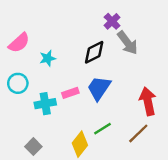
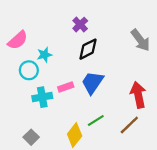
purple cross: (112, 21) -> (80, 25), moved
gray arrow: (128, 43) -> (140, 40), moved
cyan circle: (18, 83) -> (29, 70), moved

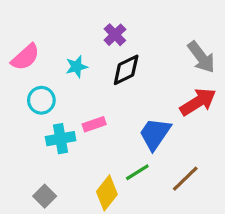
cyan star: (44, 55) -> (77, 67), moved
blue trapezoid: (92, 83) -> (155, 134), moved
red arrow: (138, 95) -> (198, 102), moved, turned 70

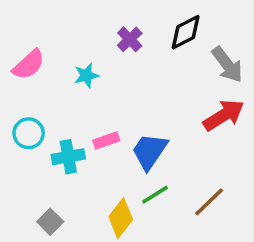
black diamond: (126, 70) -> (186, 32), moved
cyan circle: (41, 100) -> (29, 133), moved
blue trapezoid: (155, 134) -> (150, 151), moved

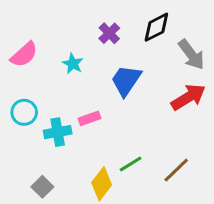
cyan star: (86, 75) -> (73, 64), turned -30
blue trapezoid: (150, 151) -> (126, 80), moved

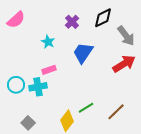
pink semicircle: (24, 55) -> (16, 20), moved
cyan circle: (24, 112) -> (16, 85), moved
pink rectangle: (90, 118) -> (49, 70), moved

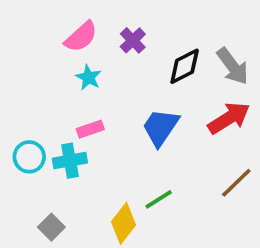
black diamond: (103, 18) -> (185, 66), moved
pink semicircle: (16, 20) -> (81, 37), moved
blue trapezoid: (83, 53) -> (161, 127), moved
brown line: (116, 112) -> (236, 183), moved

